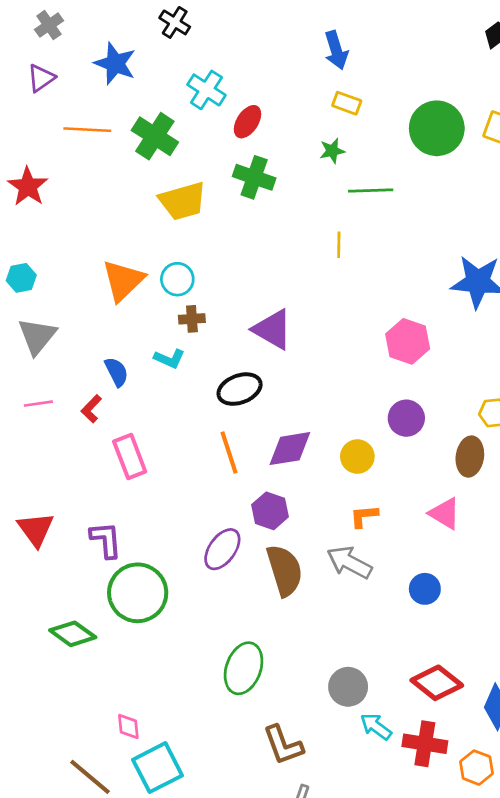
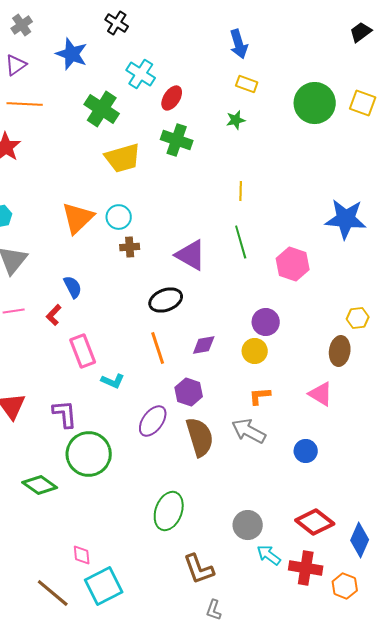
orange line: (87, 130) -> (25, 104), moved
green line: (371, 190) -> (241, 242), moved, turned 76
cyan L-shape: (169, 359) -> (113, 381), moved
purple circle: (406, 418) -> (266, 322), moved
purple diamond: (290, 449) -> (204, 345), size x0.7

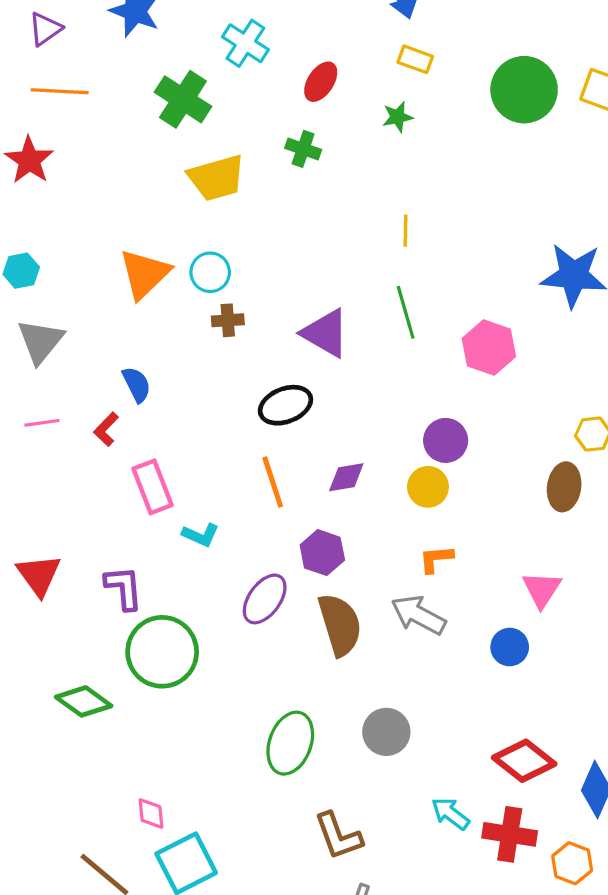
red ellipse: (172, 98) -> (321, 82), moved
green cross: (177, 140) -> (303, 149), size x0.7
pink triangle: (321, 394) -> (542, 589), moved, turned 32
gray circle: (248, 525) -> (386, 732), moved

